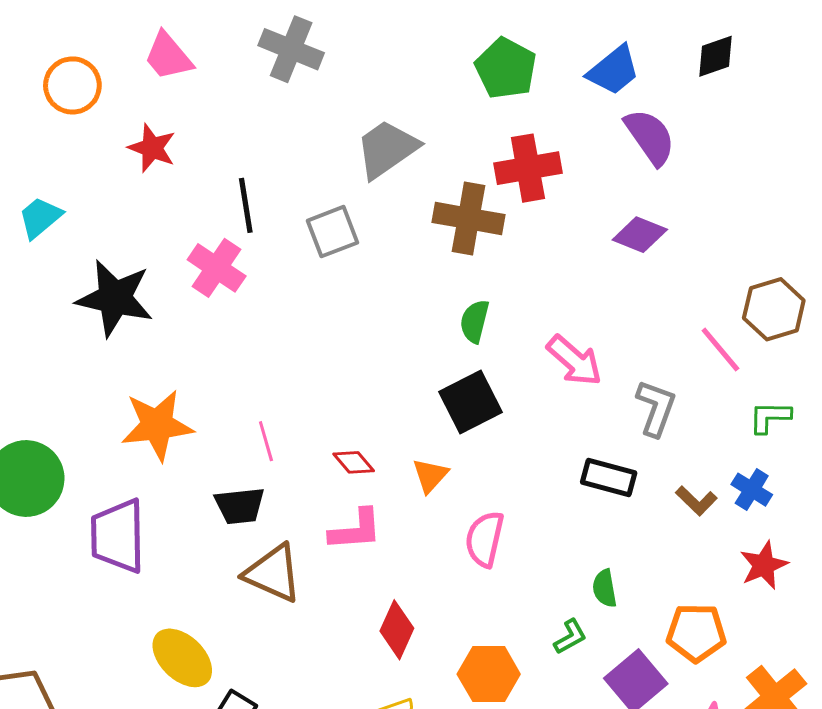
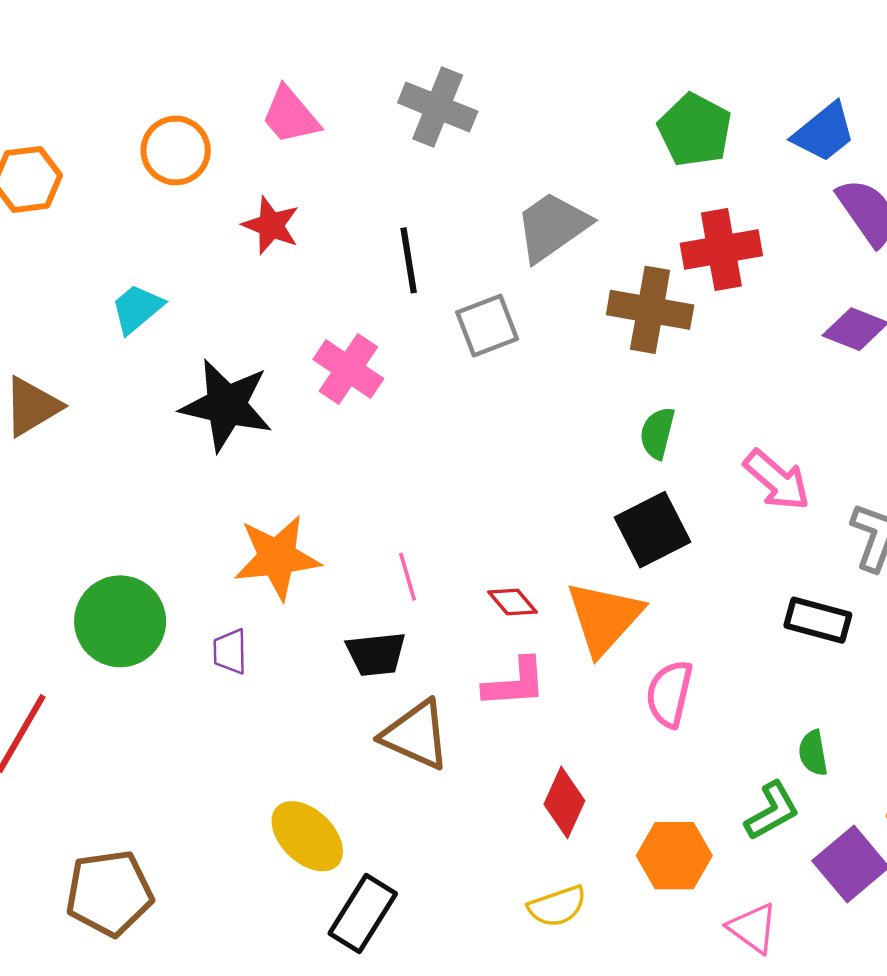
black line: (246, 205) -> (409, 260), moved
orange triangle: (430, 475) -> (604, 618), size x1.8
purple trapezoid: (118, 536) -> (230, 652), moved, size x0.5
green L-shape: (570, 637) -> (772, 811), size x1.4

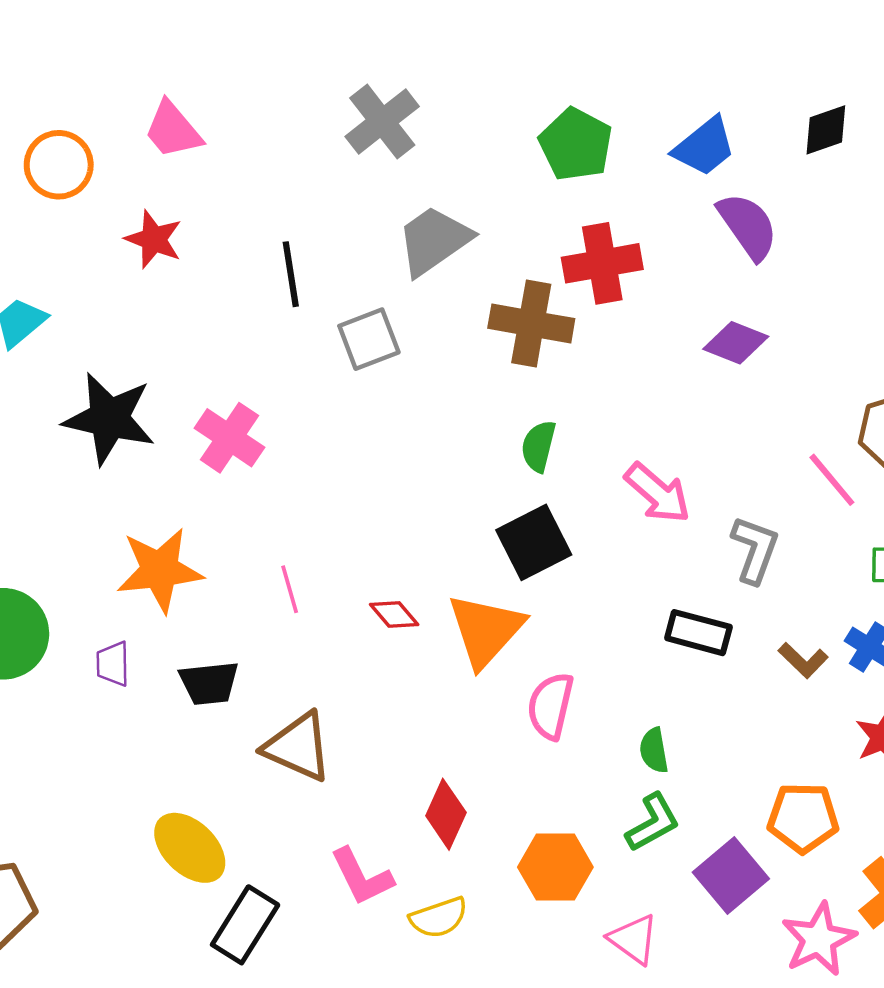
gray cross: (438, 107) -> (382, 121), moved, turned 30
pink cross: (348, 369) -> (229, 438), moved
black trapezoid: (376, 654) -> (209, 683), moved
pink L-shape: (515, 683) -> (362, 877), moved, turned 68
green semicircle: (813, 753) -> (654, 750), moved

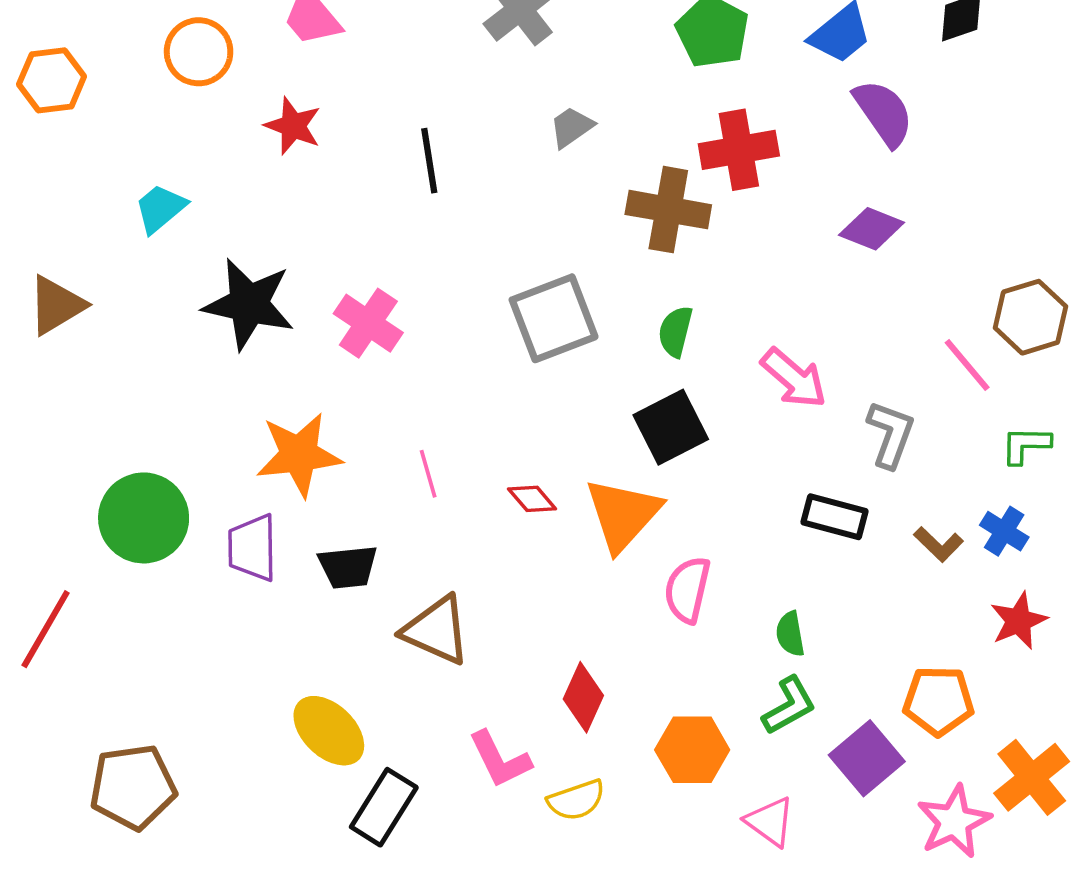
gray trapezoid: (434, 241) -> (571, 127), size x0.6
gray square: (369, 339) -> (554, 318), moved, size x1.4
purple trapezoid: (113, 664) -> (252, 548), size x1.5

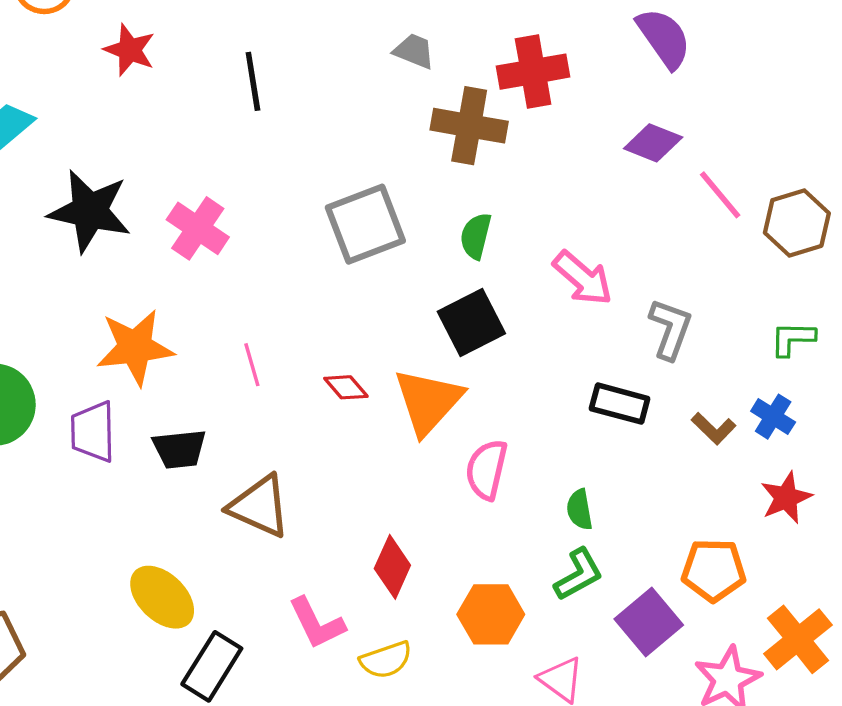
gray trapezoid: (571, 127) -> (414, 51), moved, turned 57
pink line: (967, 365) -> (720, 195), moved

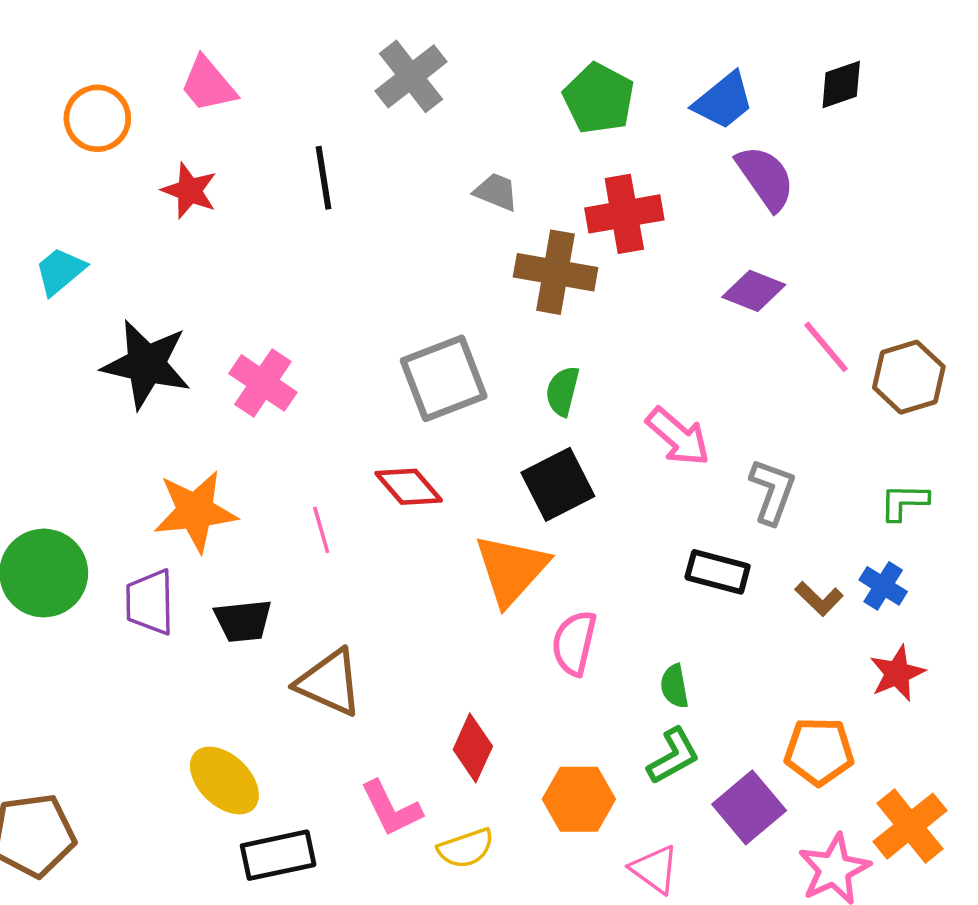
black line: (253, 81) -> (324, 178), moved
red diamond: (346, 387) -> (409, 487), moved, size x1.4
black rectangle: (212, 666) -> (278, 855), turned 46

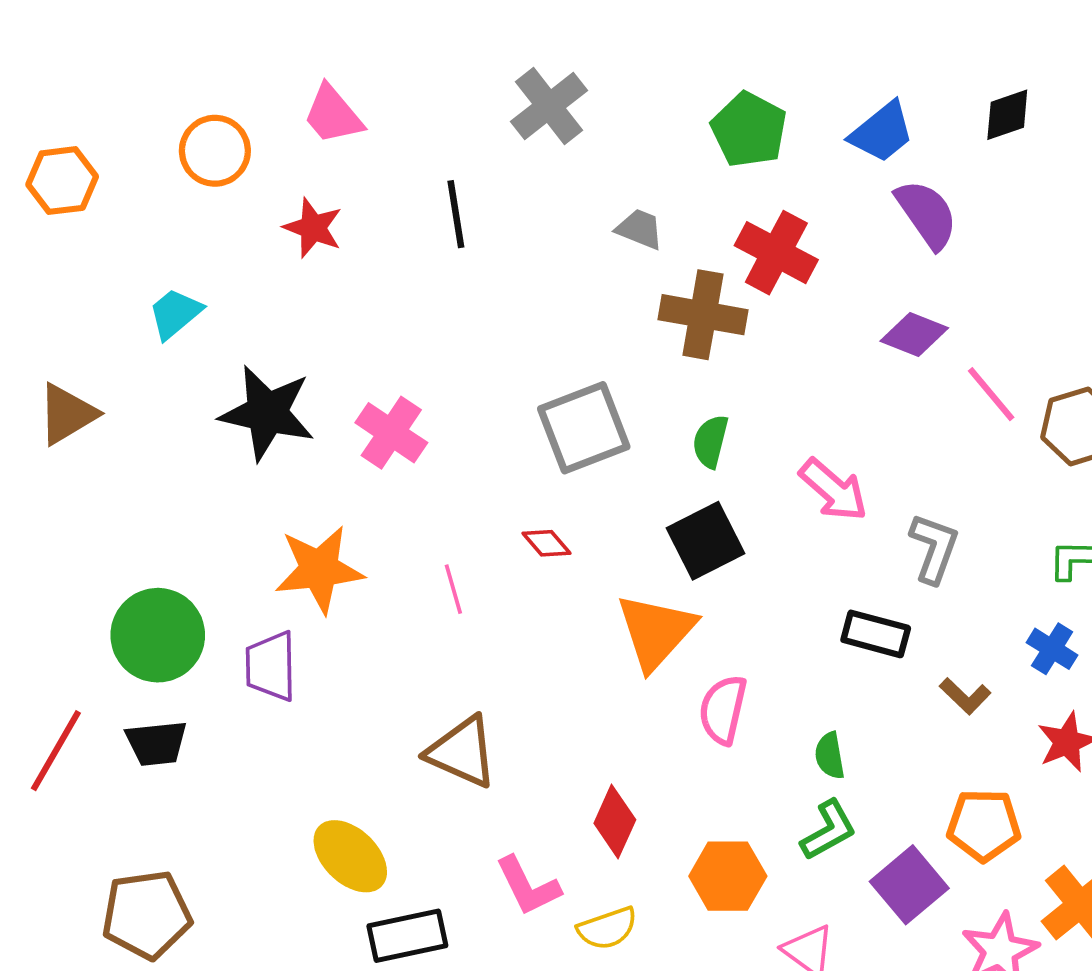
red cross: (624, 214) -> (776, 253), turned 38
red diamond: (409, 487) -> (547, 543), size x0.7
brown L-shape: (819, 599) -> (965, 696), moved
black trapezoid: (243, 621) -> (157, 743), moved

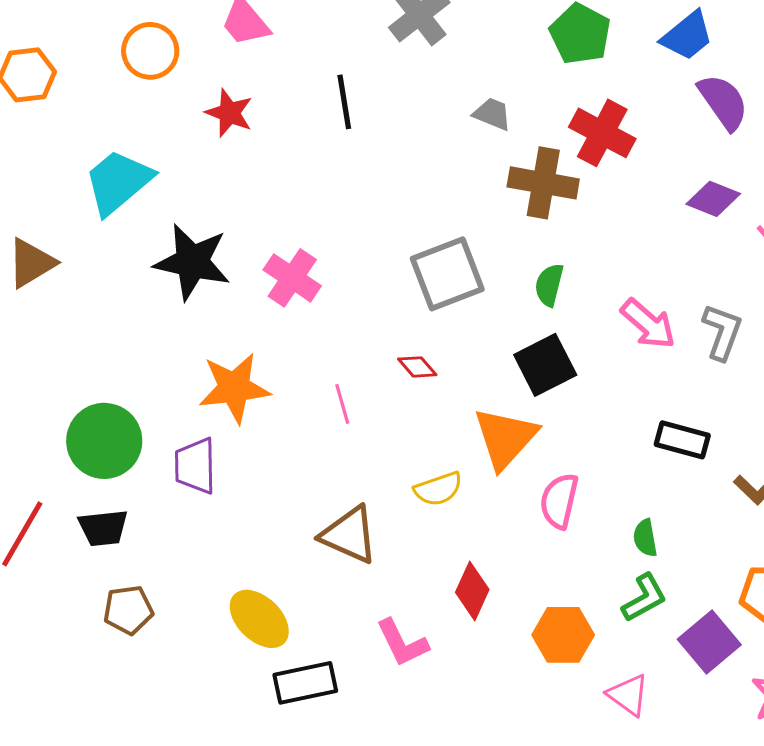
cyan trapezoid: (175, 313) -> (118, 182), size x1.6
gray L-shape: (934, 548) -> (722, 332), moved
brown pentagon: (147, 915) -> (128, 610), moved, size x0.7
yellow semicircle: (607, 928) -> (438, 489), moved

